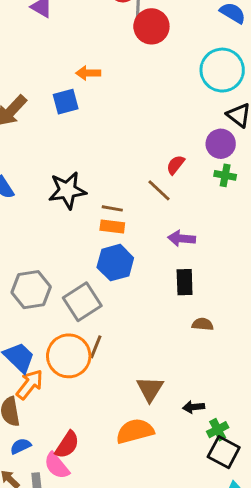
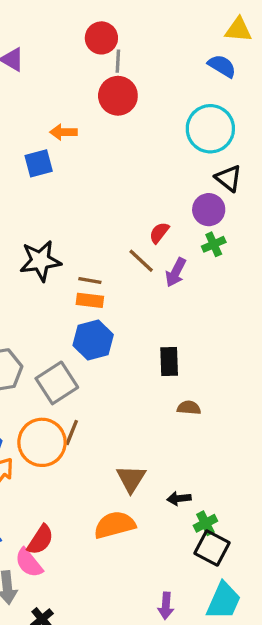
red circle: (151, 26) -> (118, 96), moved
green cross: (225, 175) -> (214, 244), turned -35
purple arrow: (182, 239) -> (176, 272), moved, turned -68

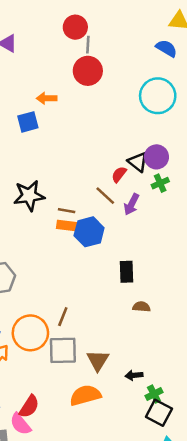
black triangle: (229, 178) -> (138, 162), moved
blue hexagon: (93, 340) -> (89, 232), moved
gray square: (57, 383) -> (63, 350), moved, turned 32
brown line: (72, 432) -> (63, 317), moved

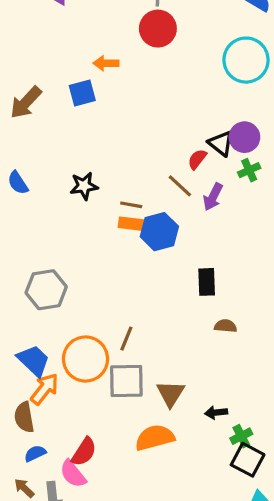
black star: (29, 196) -> (84, 186), size x0.7

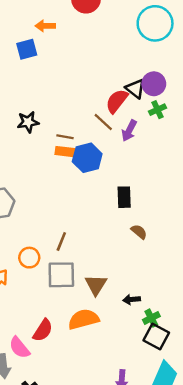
red semicircle: (197, 159) -> (117, 101), size x1.5
brown semicircle: (226, 326) -> (139, 232), turned 35
orange circle: (85, 359) -> (29, 258), size x0.6
red semicircle: (84, 452) -> (43, 330), moved

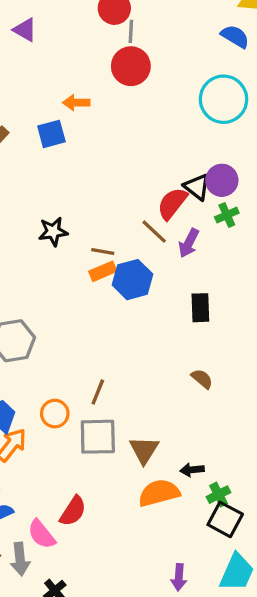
orange rectangle: (65, 152) -> (103, 271), turned -30
black rectangle: (124, 197) -> (200, 308), moved
orange semicircle: (84, 319) -> (159, 493), moved

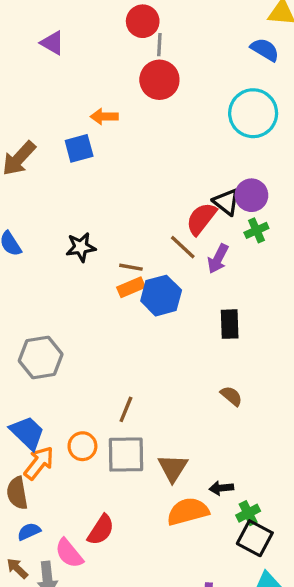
orange circle: (55, 414) -> (82, 446), moved

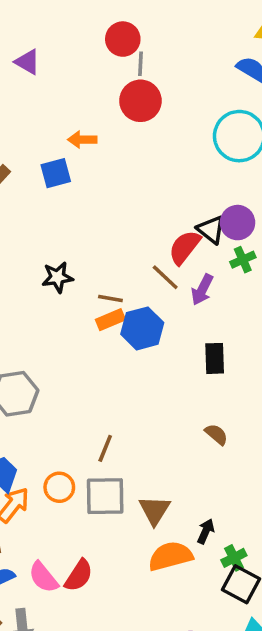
black arrow: (221, 488) -> (206, 531), turned 120
pink semicircle: (69, 553) -> (43, 577), moved

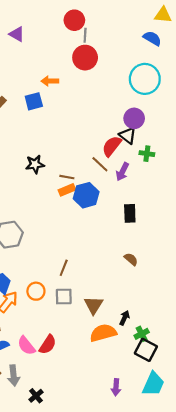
purple circle: (238, 223) -> (134, 118), moved
green cross: (243, 260) -> (147, 154), turned 32
gray square: (105, 496) -> (64, 297), size x0.7

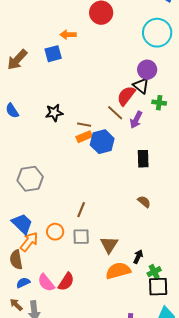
black square: (146, 350) -> (158, 287), turned -30

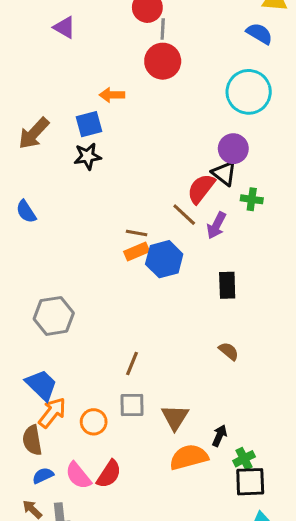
black star: (54, 113) -> (87, 156), moved
orange circle: (55, 232) -> (94, 422), moved

